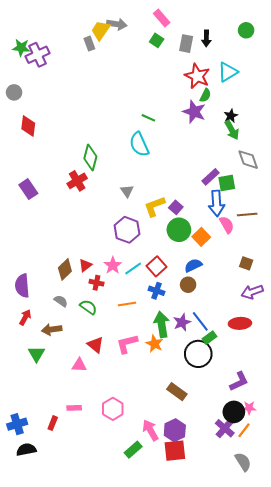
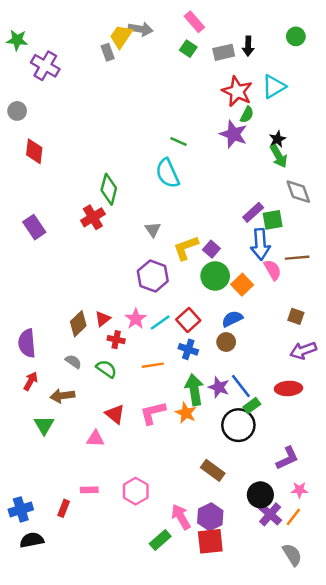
gray rectangle: (186, 44) -> (224, 52), turned 66
green star: (21, 48) -> (17, 40), moved
purple cross: (37, 55) -> (45, 66), turned -35
purple star: (182, 322) -> (219, 387), turned -30
black circle: (234, 412) -> (260, 495), moved

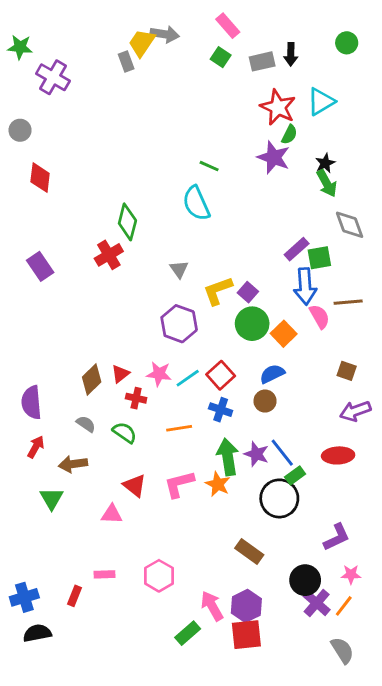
pink star: (136, 319) -> (159, 374), turned -30

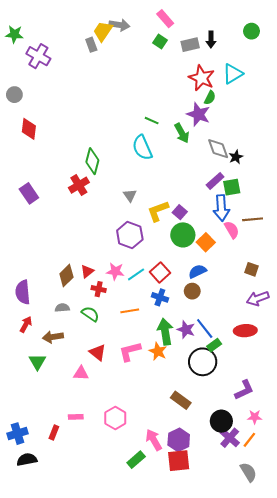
black star: (325, 163) -> (236, 157), moved
green arrow: (327, 183) -> (182, 133), moved
gray diamond: (350, 225) -> (218, 149), moved
gray semicircle: (86, 424) -> (62, 308), turned -40

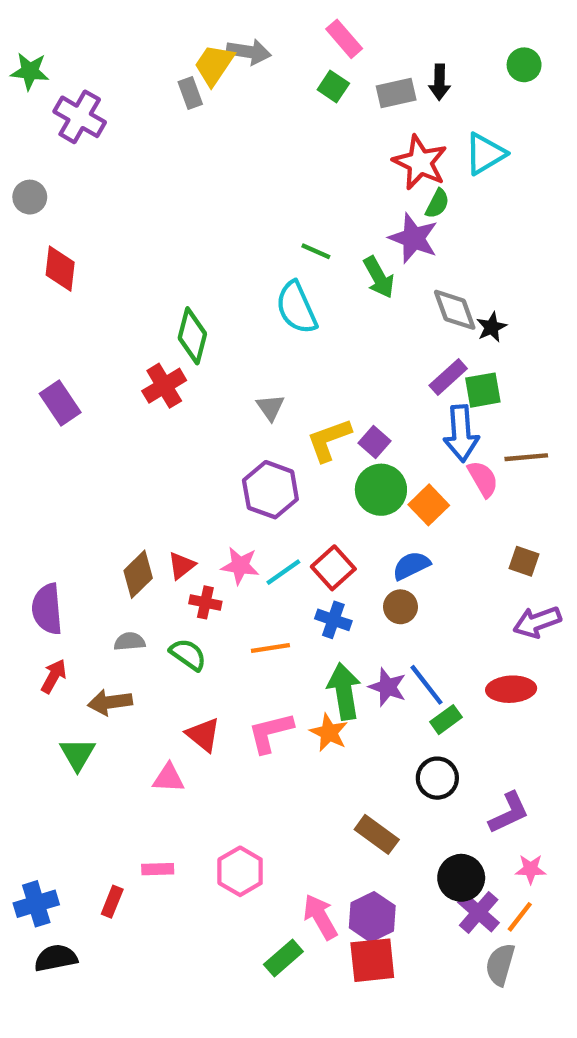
black circle: (203, 362) -> (437, 778), moved, size x0.7
gray semicircle: (248, 472) -> (500, 965), moved, turned -132

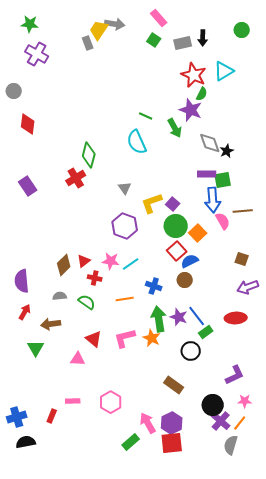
green star: (30, 71) -> (30, 24), moved
purple rectangle: (448, 377) -> (207, 174), turned 42
red square: (333, 568) -> (177, 251), moved
black circle: (437, 778) -> (191, 351), moved

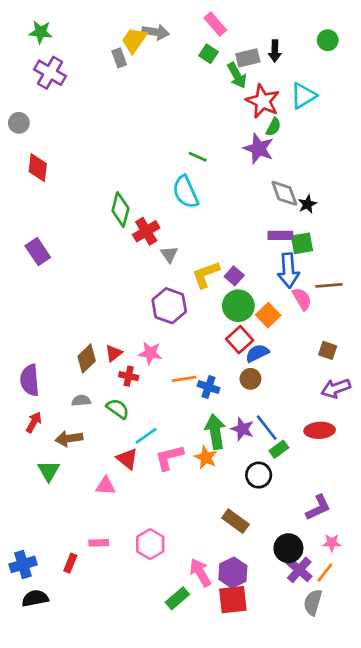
green arrow: (175, 128) -> (237, 75), moved
red cross: (76, 178) -> (146, 231), moved
cyan line: (131, 264) -> (146, 436), moved
orange line: (125, 299) -> (184, 379), moved

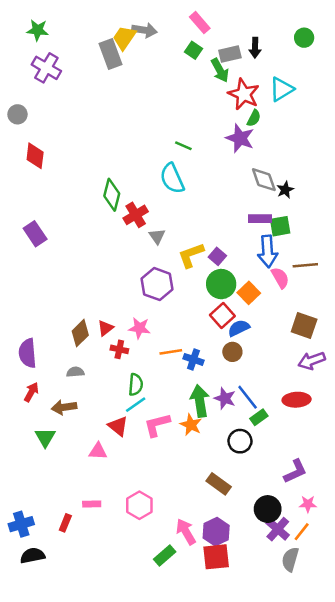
gray rectangle: (119, 58) -> (111, 54), size x1.6
brown square: (328, 350) -> (304, 326), size x1.5
green semicircle: (118, 409) -> (136, 385), moved, turned 60

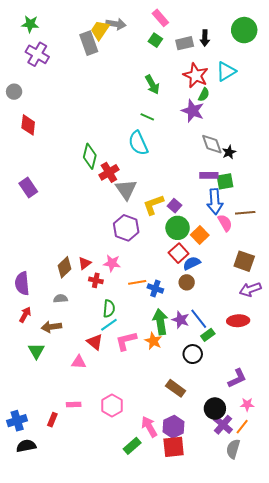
green circle: (304, 38) -> (244, 30), size x1.6
green arrow: (220, 70) -> (152, 85), moved
gray triangle: (157, 236) -> (126, 190), size x1.6

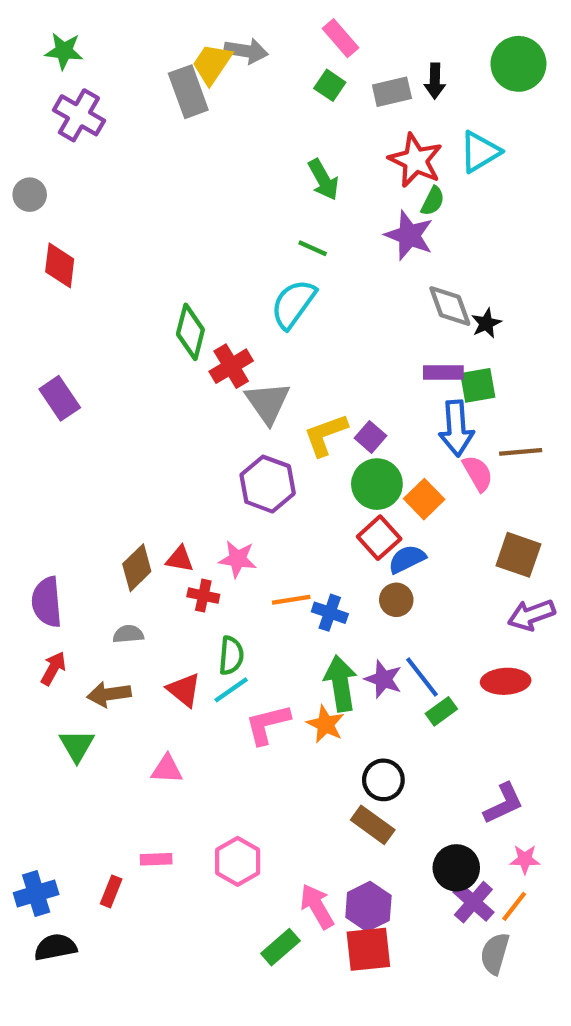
cyan semicircle: (138, 143) -> (293, 304), turned 60
red triangle: (85, 263) -> (180, 559), turned 48
red triangle: (95, 342) -> (184, 690), moved
black circle: (193, 354) -> (383, 780), moved

